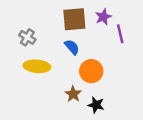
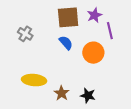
yellow ellipse: (37, 66) -> (34, 80), moved
orange circle: (91, 71) -> (93, 53), moved
brown star: (73, 94) -> (61, 93), moved

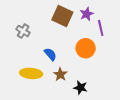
brown square: (68, 17) -> (62, 16), turned 30
blue semicircle: (66, 43) -> (50, 54), moved
brown star: (61, 93) -> (60, 74), moved

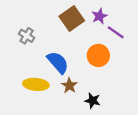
brown square: (62, 16) -> (72, 18), turned 30
purple line: (101, 28) -> (116, 32), turned -42
blue semicircle: (50, 54) -> (58, 62), size x1.5

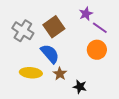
brown square: (72, 18) -> (54, 27), moved
gray cross: (27, 36) -> (23, 31), size x1.5
orange circle: (98, 55) -> (97, 50), moved

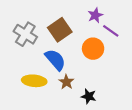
orange circle: (97, 50) -> (93, 49), moved

